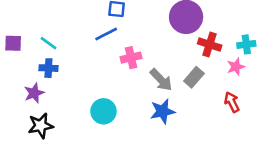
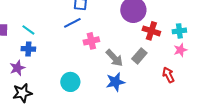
pink star: (236, 67) -> (180, 50), moved

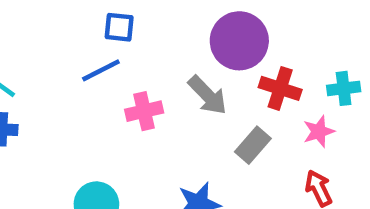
pink star: (180, 50) -> (319, 132), moved
gray arrow: (114, 58) -> (208, 95), moved

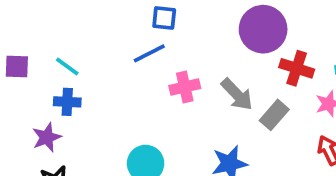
gray arrow: (208, 95) -> (237, 94), moved

